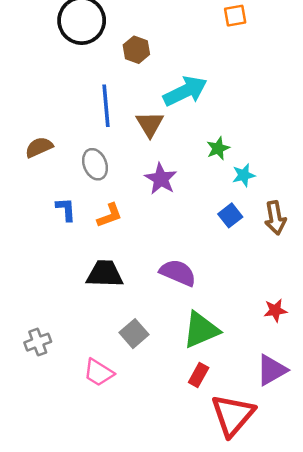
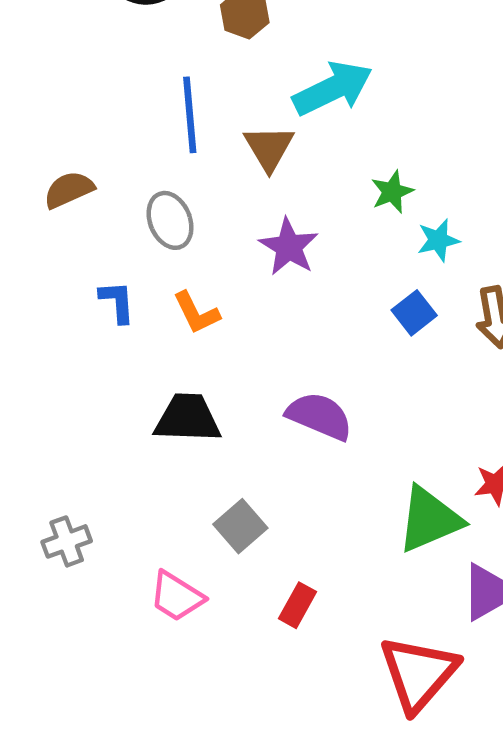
orange L-shape: (110, 215) -> (196, 313), turned 84
green triangle: (201, 330) -> (429, 519), moved
red rectangle: (199, 375) -> (298, 605), moved

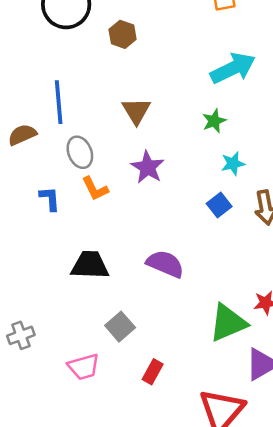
cyan arrow: (333, 88) -> (233, 68), moved
blue line: (190, 115) -> (59, 102), moved
green star: (392, 192) -> (214, 121), moved
orange L-shape: (196, 313) -> (95, 189), moved
pink trapezoid: (177, 596) -> (84, 367), turned -48

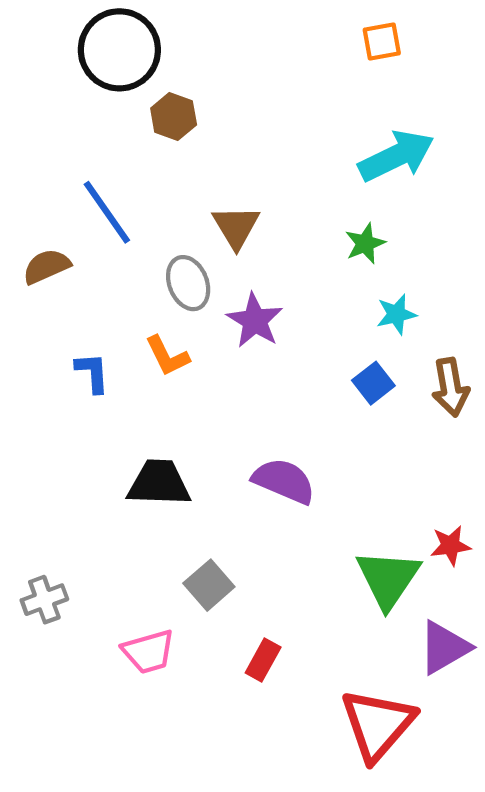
brown hexagon: (123, 34) -> (174, 116), moved
blue line: (59, 102) -> (107, 212), turned -30
gray ellipse: (80, 152) -> (188, 283), moved
green triangle: (228, 323) -> (388, 579), turned -33

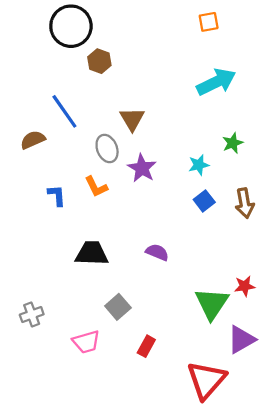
green star: (365, 244) -> (233, 143), moved
cyan star: (396, 314) -> (199, 165), moved
purple semicircle: (284, 481) -> (157, 252), size x0.7

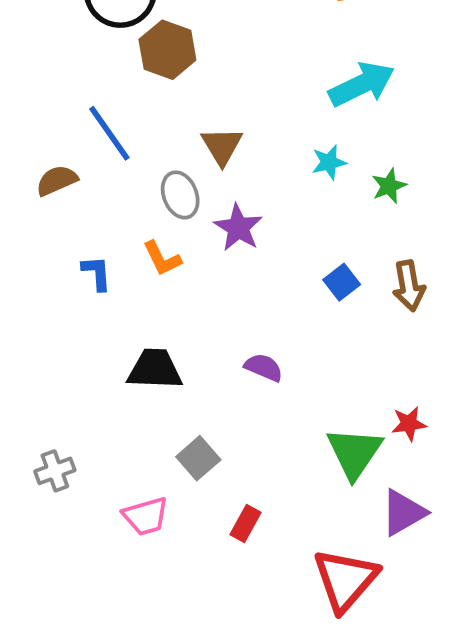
brown hexagon: (99, 61) -> (167, 50), size x1.4
cyan star: (199, 165) -> (329, 162), moved

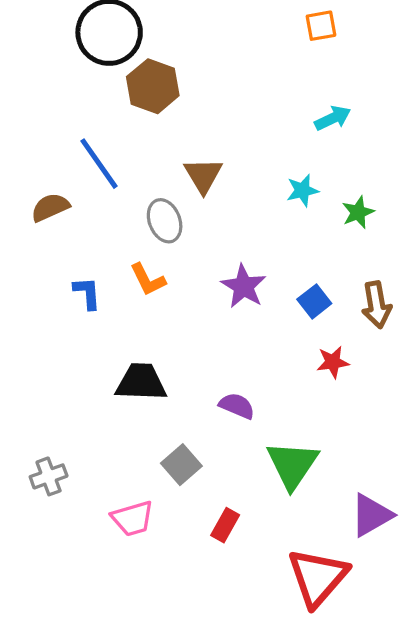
cyan arrow: (362, 84) -> (333, 118), size x0.6
purple star: (238, 228) -> (244, 286), moved
purple semicircle: (264, 367) -> (237, 406), moved
red star: (409, 424) -> (333, 362), moved
green triangle: (354, 453) -> (292, 465), moved

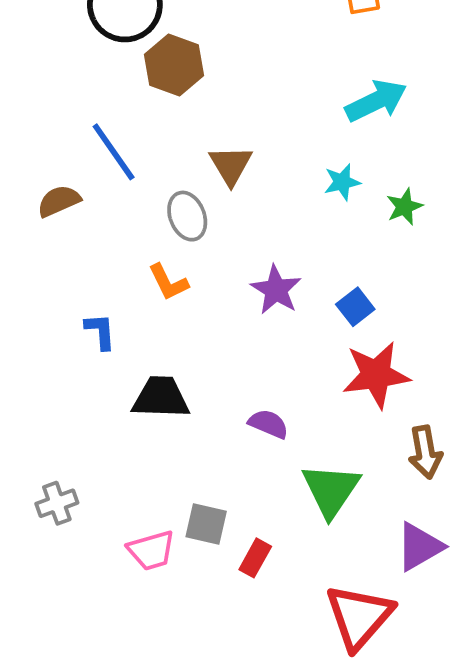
cyan arrow: (333, 118) -> (376, 101), size x1.5
blue L-shape: (87, 293) -> (100, 331), moved
brown arrow: (376, 305) -> (425, 452), moved
red star: (333, 362) -> (376, 375), size x1.8
gray square: (181, 465) -> (206, 524), moved, turned -36

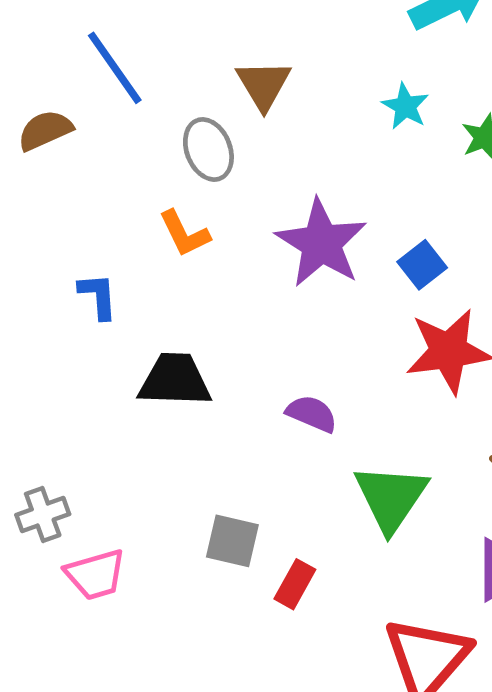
cyan star: (342, 182) -> (405, 106), turned -30
purple star: (276, 290) -> (321, 243), size x1.4
pink trapezoid: (151, 550) -> (96, 575), moved

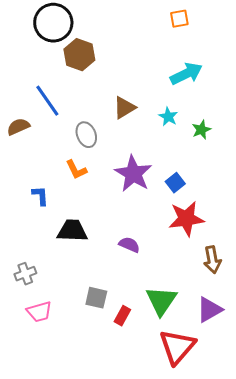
brown triangle: (264, 85) -> (124, 108), moved, turned 30
green triangle: (391, 498) -> (161, 301), moved
gray cross: (43, 515) -> (25, 274), moved

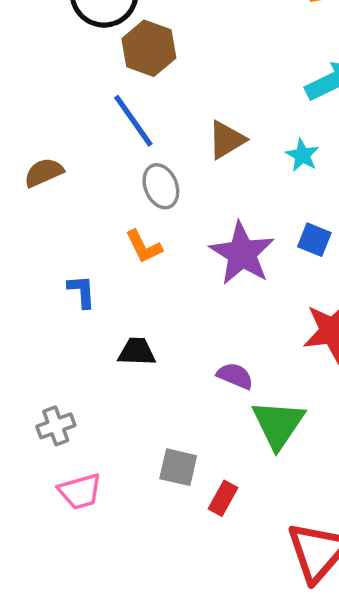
blue line: (47, 101) -> (133, 121), moved
blue square: (175, 183) -> (314, 240), moved, turned -30
black trapezoid: (72, 231) -> (137, 352), size x0.7
green triangle: (161, 301) -> (278, 424), moved

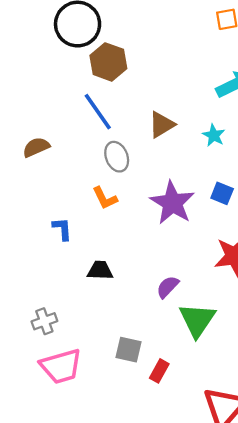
purple semicircle: (235, 376) -> (168, 287), turned -70
pink trapezoid: (80, 491) -> (61, 366), size x1.4

